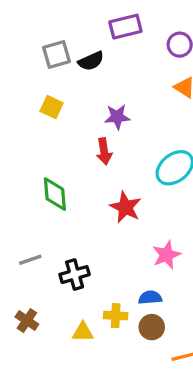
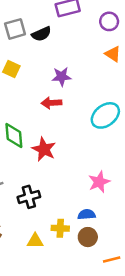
red arrow: (104, 151) -> (51, 103), turned 96
red star: (125, 207) -> (44, 149), moved

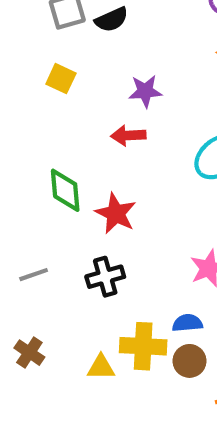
black cross: (29, 197) -> (105, 277), moved
yellow cross: (60, 228) -> (143, 346), size x1.5

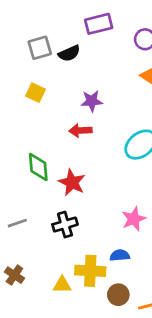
brown circle: (190, 361) -> (118, 295), moved

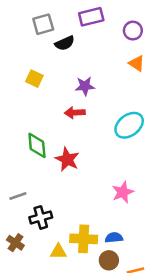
gray square: (40, 48) -> (43, 24), moved
black cross: (65, 225) -> (41, 217), moved
blue semicircle: (120, 255) -> (114, 238), moved

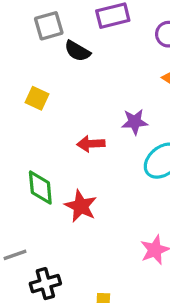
black semicircle: (65, 43) -> (77, 51), turned 54
purple star: (85, 86) -> (135, 122), moved

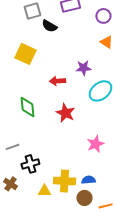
yellow square: (37, 98) -> (25, 54), size x1.5
red star: (81, 206) -> (65, 113), moved

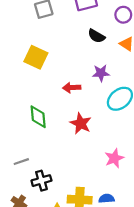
black semicircle: (49, 26) -> (96, 36), moved

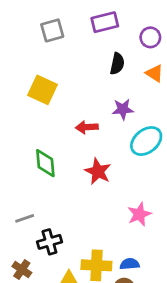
black semicircle: (96, 36) -> (117, 64), turned -108

